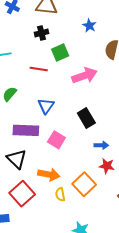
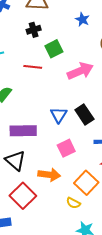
blue triangle: (46, 106) -> (59, 115), moved
pink square: (56, 140) -> (66, 148), moved, turned 36
yellow semicircle: (60, 194) -> (73, 203), moved, turned -48

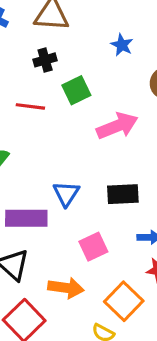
red line: (33, 67) -> (30, 106), moved
black rectangle: (84, 114) -> (123, 194), turned -60
blue triangle: (59, 115) -> (66, 194), moved

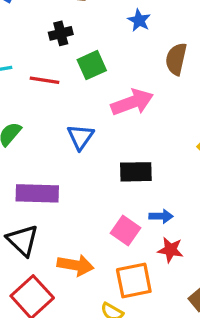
blue triangle: (66, 194) -> (80, 137), moved
pink square: (93, 247) -> (126, 230), moved, turned -32
orange square: (124, 301) -> (134, 280), turned 33

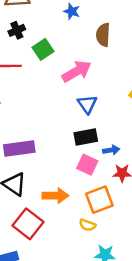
blue triangle: (80, 137) -> (87, 104), moved
black rectangle: (136, 172) -> (86, 137), moved

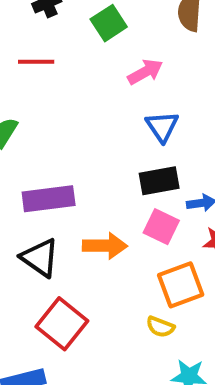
green square: (43, 49) -> (109, 23), moved
pink arrow: (77, 71) -> (145, 72), size x0.7
orange arrow: (55, 196) -> (105, 246), moved

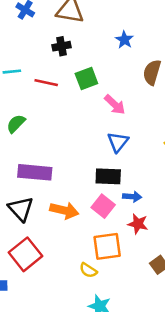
green square: (109, 23) -> (86, 78), moved
pink arrow: (145, 72) -> (115, 105), turned 60

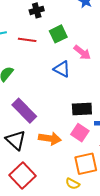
blue triangle: (118, 142) -> (62, 69), moved, turned -36
purple rectangle: (35, 172) -> (24, 111), turned 45

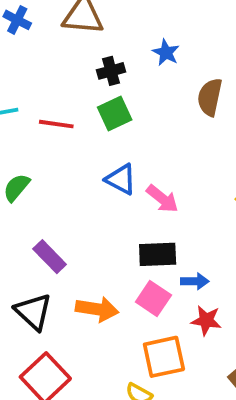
black cross: (37, 10) -> (111, 71), moved
pink arrow: (82, 52) -> (162, 199), moved
purple rectangle: (24, 111) -> (50, 257), size x0.7

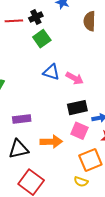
red line: (56, 124) -> (14, 21), moved
purple rectangle: (50, 257) -> (22, 119), turned -42
black triangle: (33, 312) -> (19, 149), turned -45

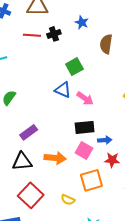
green square: (42, 39) -> (74, 67), moved
purple rectangle: (22, 119) -> (29, 132), turned -36
yellow semicircle: (81, 182) -> (68, 200), moved

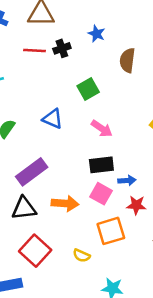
blue triangle: (63, 90) -> (53, 119), moved
purple rectangle: (29, 132) -> (32, 172), size x1.4

